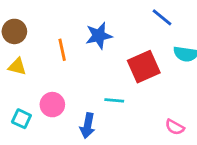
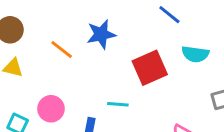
orange line: (62, 50) -> (62, 50), turned -40

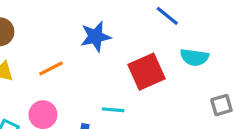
orange line: (62, 50) -> (51, 68), moved, turned -65

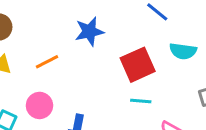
cyan line: (113, 110) -> (141, 101), moved

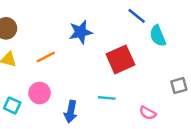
cyan semicircle: (183, 51) -> (158, 36), moved, turned 60
cyan line: (141, 101) -> (107, 98), moved

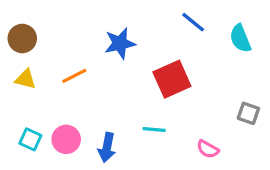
cyan semicircle: (158, 36) -> (240, 38), moved
gray square: (179, 86) -> (248, 113), turned 35
pink circle: (40, 93) -> (66, 139), moved

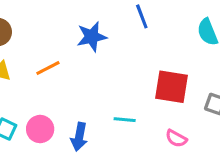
blue line: (193, 22) -> (142, 16), moved, turned 30
red square: (172, 79) -> (172, 87), moved, turned 33

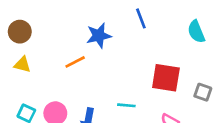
orange line: (48, 68) -> (75, 62), moved

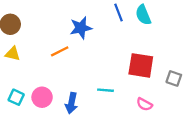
cyan semicircle: (196, 32) -> (143, 15), moved

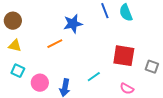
cyan line: (106, 90) -> (94, 77), turned -40
cyan square: (16, 97) -> (18, 71), moved

